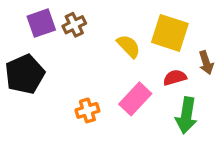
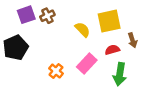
yellow square: (170, 33) -> (109, 21), turned -30
orange cross: (87, 110) -> (56, 71), turned -32

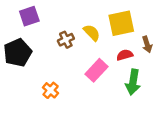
brown cross: (47, 16) -> (66, 40), moved
orange cross: (56, 71) -> (51, 90), moved

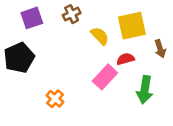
brown cross: (66, 40) -> (72, 14), moved
red semicircle: (125, 55) -> (125, 59), moved

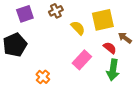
brown arrow: (160, 49) -> (125, 38), turned 144
red semicircle: (125, 59) -> (110, 48), moved, turned 56

